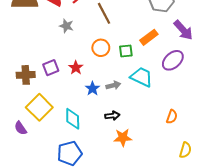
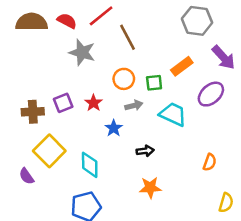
gray star: (66, 26) -> (82, 52), size x1.5
gray arrow: (113, 85) -> (134, 105), moved
black arrow: (112, 116) -> (145, 151), moved

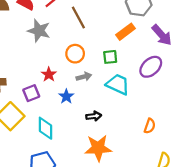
orange rectangle: (182, 66) -> (126, 32), moved
green square: (154, 83) -> (110, 57), moved
purple square: (63, 103) -> (31, 93), moved
orange star: (150, 188) -> (98, 148), size x1.4

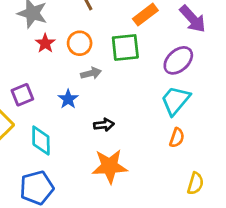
green square: (110, 57) -> (125, 48), size x1.5
red star: (49, 74) -> (45, 43), moved
cyan trapezoid: (118, 84) -> (175, 100), moved, turned -75

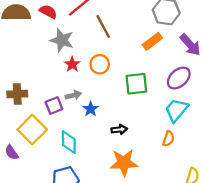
green square: (125, 48) -> (136, 84), moved
gray arrow: (91, 73) -> (73, 95), moved
orange semicircle: (177, 138) -> (168, 139), moved

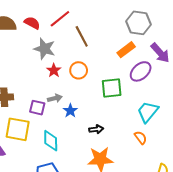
purple ellipse: (179, 78) -> (141, 71), moved
purple square: (54, 105) -> (37, 108), turned 35
yellow square: (32, 130) -> (18, 129), turned -35
orange semicircle: (168, 139) -> (141, 138), turned -56

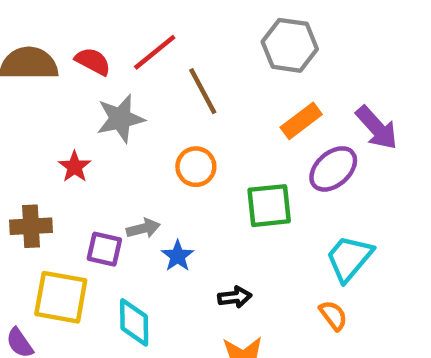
gray hexagon: (138, 23) -> (290, 45), moved
gray star: (44, 49) -> (120, 119), turned -30
red star: (54, 70) -> (75, 167), moved

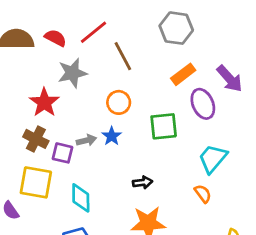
red star: (75, 167) -> (44, 102), size x1.5
purple ellipse: (333, 169) -> (203, 104), turned -72
brown cross: (31, 226) -> (36, 139), moved, turned 30
blue star: (178, 256) -> (112, 136), moved

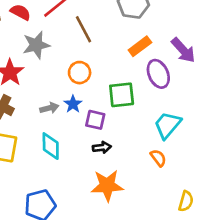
purple square: (63, 153) -> (95, 120), moved
cyan diamond: (81, 198) -> (51, 146), moved

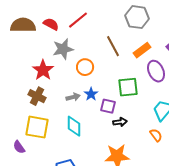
brown line: (83, 29) -> (113, 46), moved
orange circle: (80, 73) -> (85, 67), moved
black arrow: (102, 147) -> (120, 122), moved

